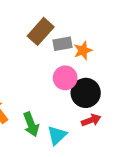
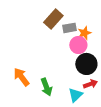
pink circle: (65, 78) -> (78, 45), moved
cyan triangle: (57, 135) -> (75, 95), moved

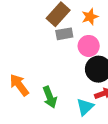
gray rectangle: (69, 28) -> (64, 34), moved
orange star: (84, 33) -> (90, 17), moved

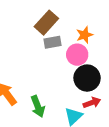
orange star: (90, 17) -> (85, 35), moved

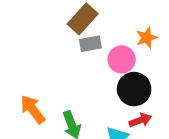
orange star: (85, 35) -> (147, 38), moved

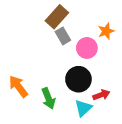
gray rectangle: (90, 44) -> (63, 36), turned 70
black circle: (134, 89) -> (78, 79), moved

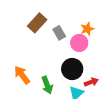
brown rectangle: (57, 17) -> (37, 23), moved
orange star: (106, 31) -> (87, 29), moved

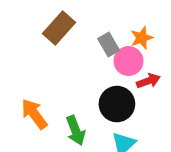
gray rectangle: (59, 33) -> (109, 44), moved
red arrow: (91, 82) -> (148, 81), moved

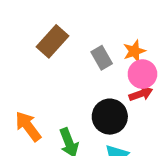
pink circle: (129, 61) -> (142, 74), moved

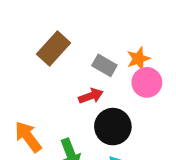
gray rectangle: (102, 58) -> (104, 65), turned -30
red arrow: (141, 94) -> (91, 96), moved

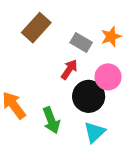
pink circle: (147, 82) -> (108, 77), moved
red arrow: (91, 96) -> (69, 69), turned -36

